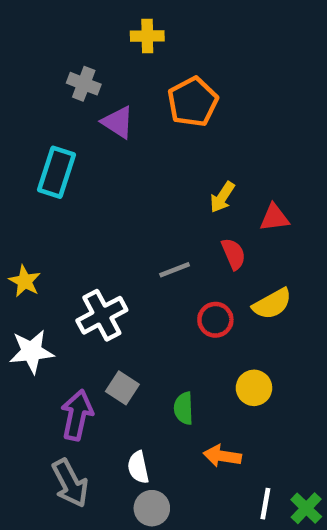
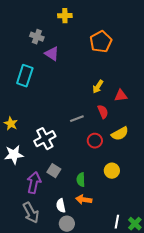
orange pentagon: (193, 102) -> (101, 42), moved
orange arrow: (222, 456) -> (84, 200), moved

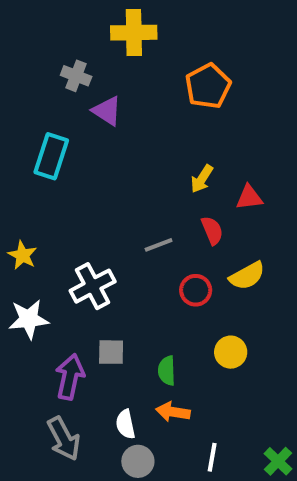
yellow cross: (65, 16) -> (134, 33), size x1.5
gray square: (54, 171) -> (111, 352), turned -32
white line: (117, 222) -> (212, 457), moved

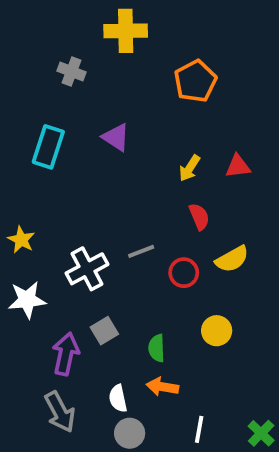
purple triangle: (107, 111) -> (116, 137), moved
red triangle: (249, 197) -> (238, 166), moved
gray line: (159, 245) -> (141, 251), moved
gray square: (111, 352) -> (104, 331), turned -32

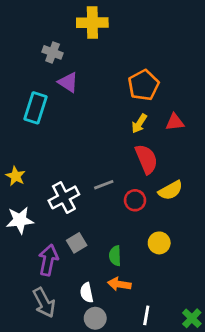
orange pentagon: (195, 81) -> (144, 85), moved
purple triangle: (116, 137) -> (68, 82), moved
red semicircle: (199, 217) -> (146, 159), size x1.5

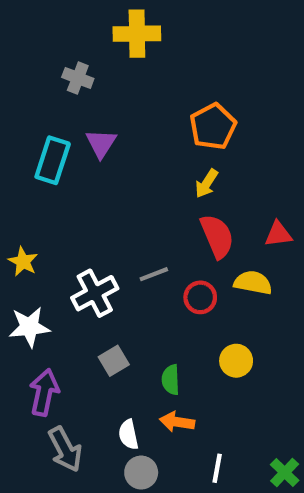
purple triangle: (68, 82) -> (101, 143), moved, turned 30
red triangle: (175, 122) -> (278, 234), moved
yellow semicircle: (171, 190) -> (253, 283), turned -140
purple arrow: (48, 260) -> (44, 392), moved

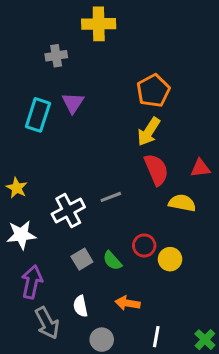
gray cross: (78, 78) -> (56, 56), turned -30
yellow arrow: (207, 183) -> (149, 132), size x1.4
red circle: (200, 297) -> (144, 245), moved
green semicircle: (171, 380) -> (112, 261), moved, turned -40
white semicircle: (128, 435) -> (80, 306), moved

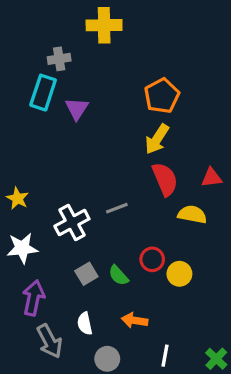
cyan rectangle: (38, 115) -> (43, 93), moved

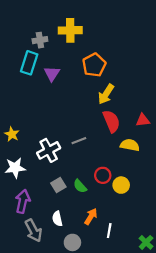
yellow cross: (104, 25) -> (70, 30), moved
orange pentagon: (162, 96) -> (94, 65), moved
orange arrow: (135, 320) -> (91, 216), turned 112
white line: (165, 356) -> (109, 231), moved

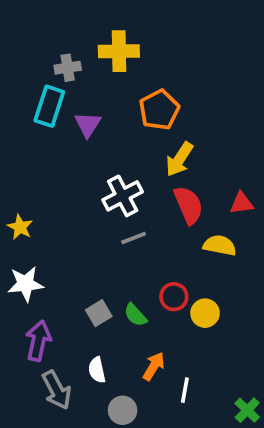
white cross: (49, 150) -> (123, 196), moved

